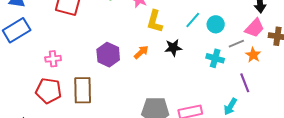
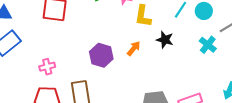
black star: (173, 48) -> (165, 40), turned 30
cyan cross: (215, 58) -> (208, 45), turned 30

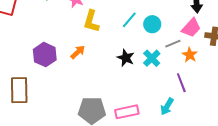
black star: (165, 40) -> (126, 58), moved

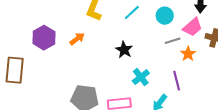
cyan circle: (152, 24) -> (165, 16), moved
cyan cross: (152, 58) -> (141, 77), moved

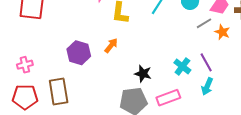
black star: (124, 50) -> (143, 74), moved
purple line: (177, 81) -> (206, 62), moved

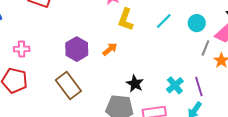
gray line: (204, 23) -> (205, 48), turned -49
brown rectangle: (59, 92) -> (68, 85), moved, turned -40

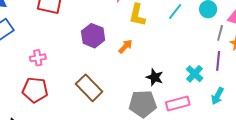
purple hexagon: (77, 49) -> (93, 36), moved
purple line: (199, 87) -> (218, 61), moved, turned 30

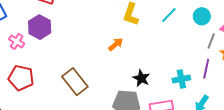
purple hexagon: (93, 36) -> (40, 27), moved
pink cross: (38, 58) -> (17, 41), moved, turned 35
cyan cross: (195, 74) -> (181, 79), turned 30

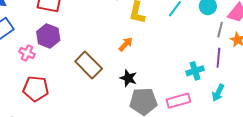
black star: (141, 78) -> (128, 78), moved
brown rectangle: (75, 82) -> (89, 65), moved

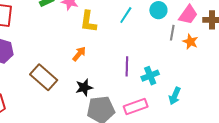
purple line: (218, 58) -> (127, 66), moved
black star: (128, 78) -> (84, 88), turned -30

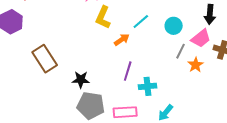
orange arrow: (79, 54) -> (122, 40), moved

